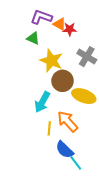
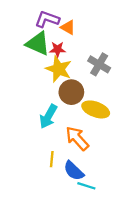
red star: (70, 29) -> (57, 49), moved
green triangle: (33, 38) -> (38, 44), size x1.6
yellow line: (49, 128) -> (52, 159), moved
cyan line: (76, 163) -> (86, 186), turned -35

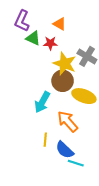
purple L-shape: (47, 19) -> (22, 21), moved, turned -85
green triangle: (38, 44) -> (33, 38), size x0.7
yellow star: (59, 69) -> (65, 64), moved

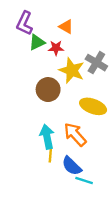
green triangle: (33, 38) -> (37, 42), turned -49
brown circle: (63, 81) -> (48, 90), moved
cyan arrow: (42, 102) -> (47, 137), moved, turned 140

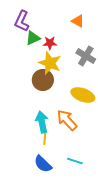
orange triangle: (66, 27) -> (78, 21), moved
yellow star: (72, 70) -> (50, 63), moved
blue semicircle: (72, 166) -> (43, 164), moved

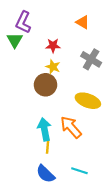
green triangle: (33, 38) -> (15, 40), moved, turned -35
yellow star: (50, 63) -> (53, 67), size x0.6

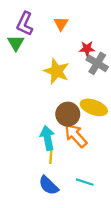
orange triangle: (83, 22) -> (61, 24), moved, turned 32
red star: (53, 46) -> (87, 49), moved
yellow star: (53, 67) -> (56, 71), size x1.6
brown circle: (45, 85) -> (68, 114), moved

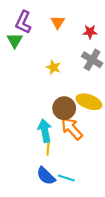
red star: (87, 49) -> (90, 32), moved
yellow star: (56, 71) -> (53, 67), size x0.6
cyan line: (85, 182) -> (66, 178), moved

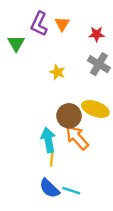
purple L-shape: (23, 22) -> (39, 24), moved

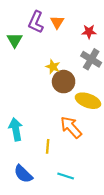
brown circle: (69, 116) -> (64, 82), moved
cyan arrow: (48, 140) -> (16, 129), moved
blue semicircle: (49, 188) -> (23, 174), moved

